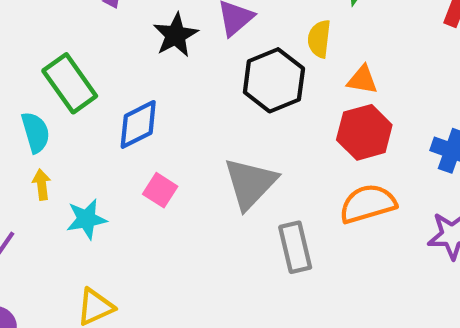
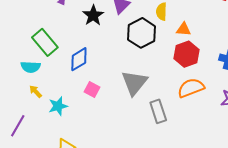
cyan semicircle: (36, 132) -> (31, 67), turned 114
yellow arrow: (42, 185) -> (36, 91), turned -32

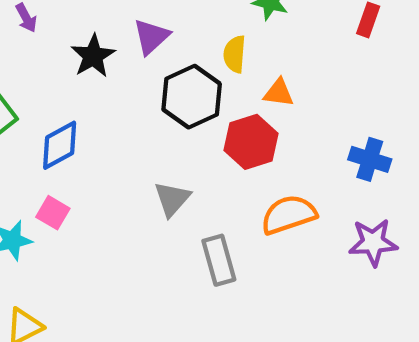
red hexagon: (187, 54) -> (251, 142), moved
gray triangle: (134, 83) -> (172, 199), size x0.7
pink square: (92, 90) -> (53, 213), moved

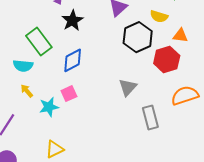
yellow semicircle: (235, 54) -> (159, 16), turned -78
black star: (93, 56) -> (72, 21), moved
pink square: (53, 213) -> (69, 94), turned 35

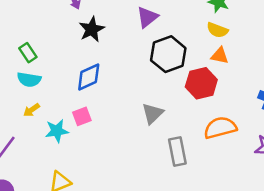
yellow semicircle: (159, 16) -> (217, 30), moved
green rectangle: (39, 41) -> (28, 53), moved, size x0.6
yellow arrow: (27, 91) -> (31, 110), turned -88

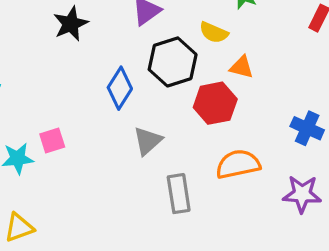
yellow semicircle: (217, 30) -> (214, 33), moved
blue diamond: (89, 77) -> (120, 88), moved, turned -36

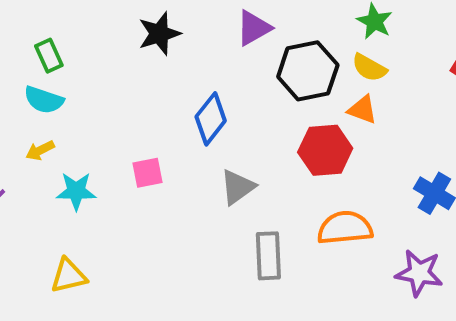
yellow semicircle: (214, 33) -> (369, 68), moved
black hexagon: (173, 62) -> (308, 71), moved
pink square: (52, 141) -> (147, 173), moved

